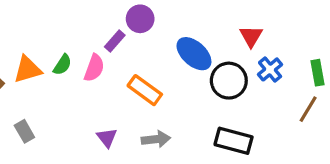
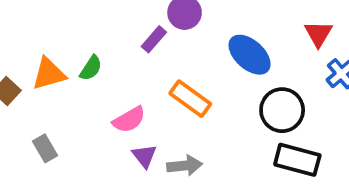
pink semicircle: (94, 68) -> (129, 120), moved, turned 40
black circle: (229, 81) -> (282, 110), moved
gray arrow: (156, 139) -> (185, 166), moved

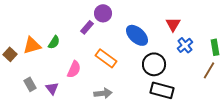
pink semicircle: (129, 120) -> (74, 69), turned -36
purple triangle: (144, 156) -> (52, 88), moved

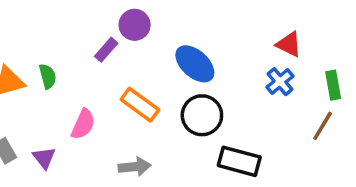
red triangle: (173, 24) -> (289, 44), moved, turned -35
green semicircle: (54, 42) -> (48, 76), turned -48
black circle: (154, 64) -> (202, 115), moved

